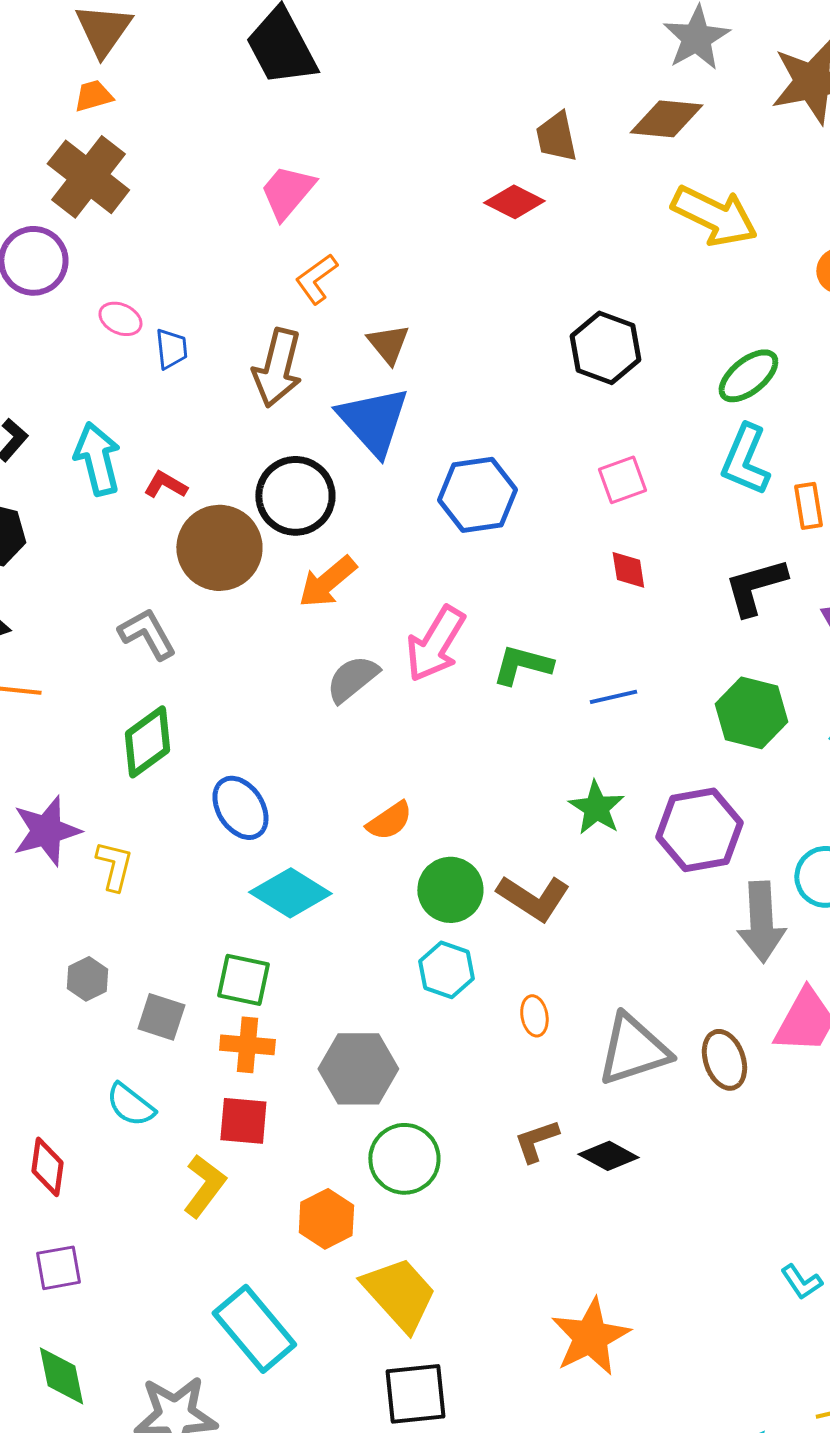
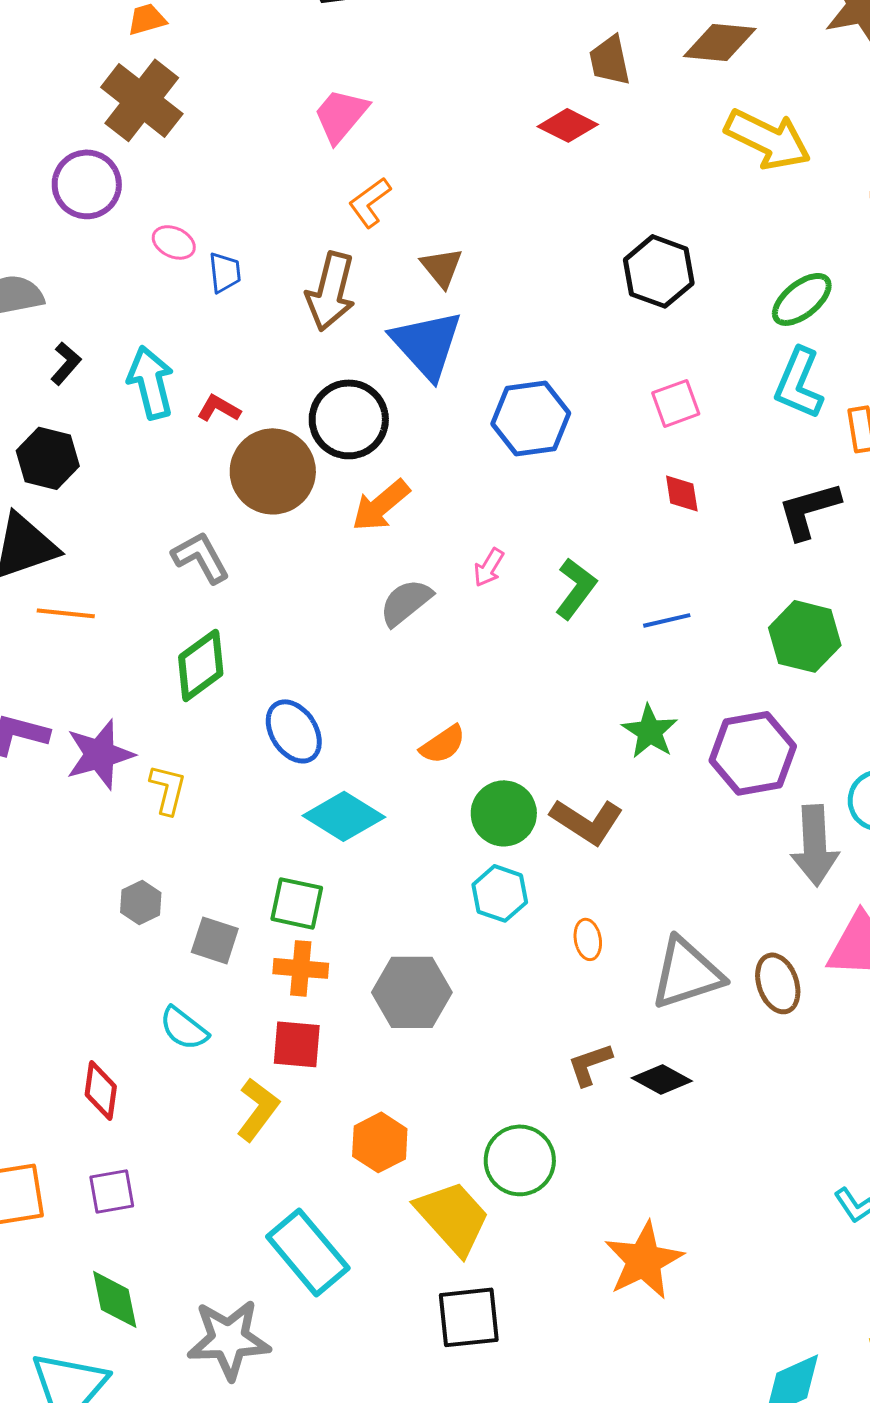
pink arrow: (435, 644) -> (489, 567), size x0.5
green L-shape: (522, 665) -> (576, 588), turned 112
green circle: (404, 1159) -> (520, 1160), moved

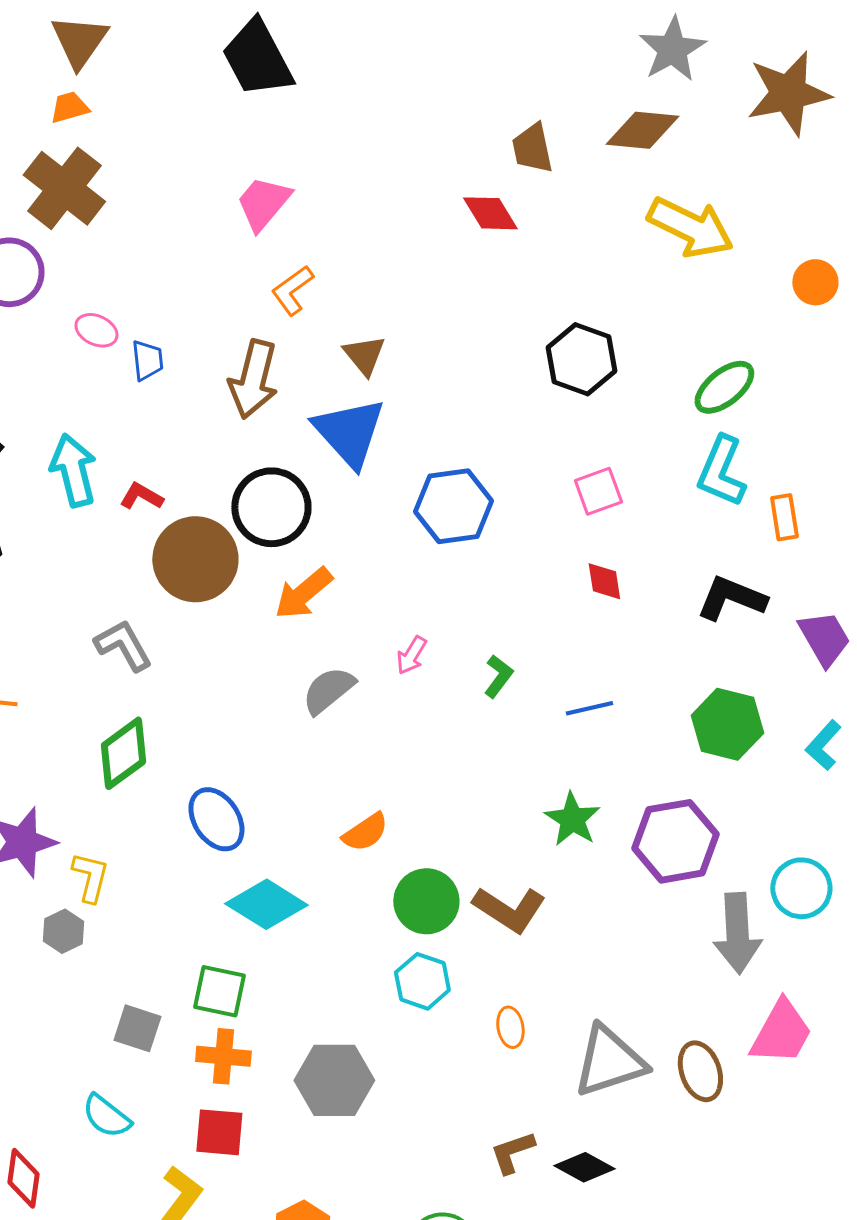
red diamond: (568, 125) -> (490, 213), turned 32
black L-shape: (809, 510) -> (731, 598), turned 38
green L-shape: (576, 588) -> (498, 676), size x0.7
gray hexagon: (141, 902) -> (63, 931), moved

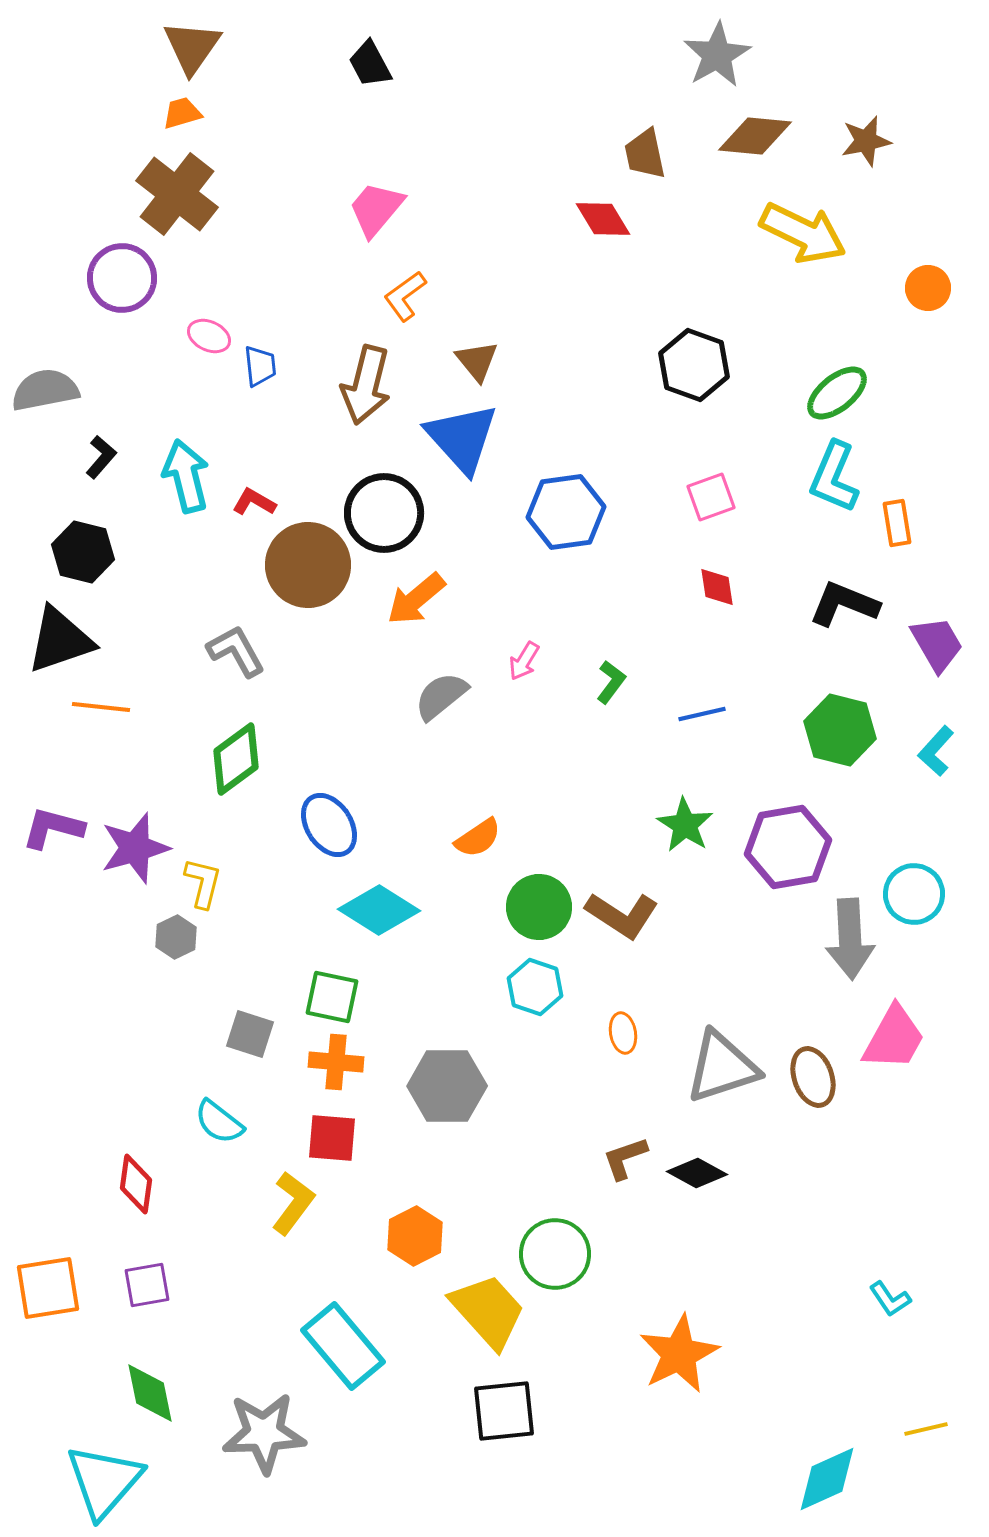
gray star: (672, 49) -> (717, 55), moved
black trapezoid: (257, 58) -> (370, 64), size x0.6
brown star: (788, 93) -> (866, 141), moved, size x0.6

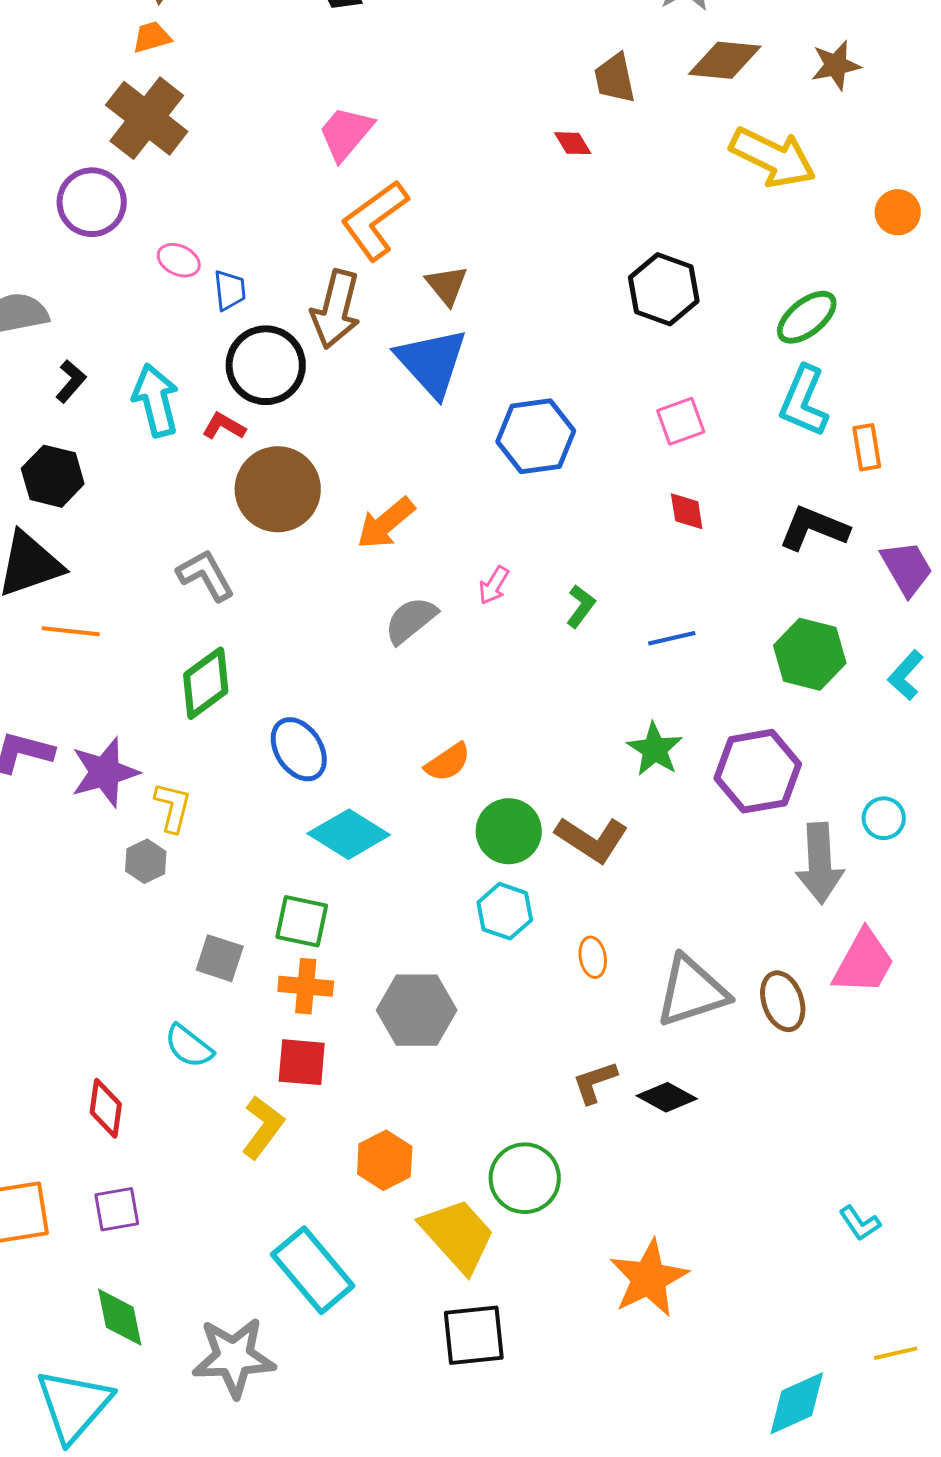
red diamond: (603, 219) -> (573, 143), size x0.7
orange L-shape: (405, 296) -> (375, 220), size x1.6
black circle: (384, 513) -> (266, 365), moved
cyan circle: (914, 894) -> (884, 818), size x0.7

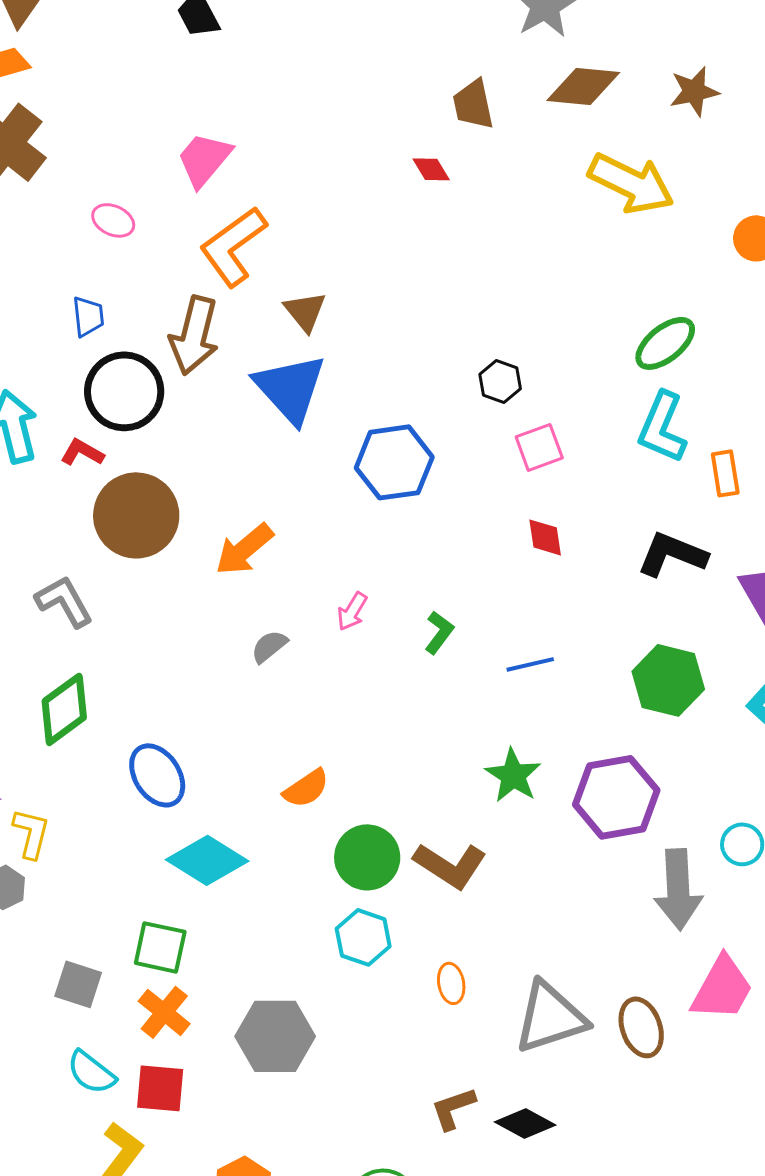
pink ellipse: (179, 260) -> (113, 220), moved
black hexagon: (664, 289) -> (500, 381), moved, size x0.6
gray semicircle: (411, 620) -> (269, 646), size x0.7
orange cross: (306, 986) -> (164, 1012), turned 34
cyan semicircle: (189, 1046) -> (91, 1072), moved

